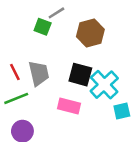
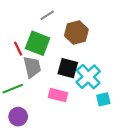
green square: (43, 27) -> (38, 43), moved, size x1.6
red line: (15, 72) -> (18, 49), moved

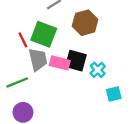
cyan cross: (88, 77) -> (98, 70), size x0.6
pink rectangle: (58, 95) -> (60, 63), moved

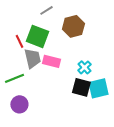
black square: (76, 61) -> (81, 87), moved
cyan square: (114, 94) -> (98, 88), size x1.5

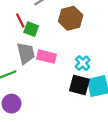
green square: (37, 36) -> (31, 29), size x0.6
red line: (19, 41) -> (20, 20), moved

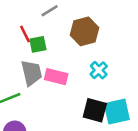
green square: (31, 29) -> (38, 44), turned -32
cyan cross: (83, 63) -> (99, 70), moved

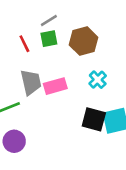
green square: (38, 44) -> (49, 39), moved
pink rectangle: (56, 77) -> (55, 86), turned -30

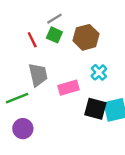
green square: (49, 39) -> (54, 35), turned 35
pink rectangle: (55, 86) -> (68, 88), moved

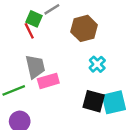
green square: (54, 35) -> (34, 19), moved
pink rectangle: (68, 88) -> (48, 81), moved

